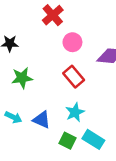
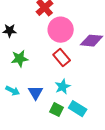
pink circle: (72, 42) -> (61, 30), size x1.6
blue triangle: (42, 120) -> (36, 93), turned 35

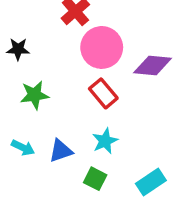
blue triangle: (36, 93) -> (61, 151), turned 42
cyan rectangle: (78, 109) -> (151, 182), moved, turned -66

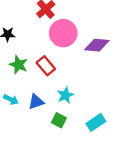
red rectangle: (103, 93) -> (46, 66), moved
green star: (34, 95) -> (19, 65), turned 30

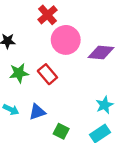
green star: (19, 65) -> (19, 73), turned -30
cyan star: (65, 95) -> (104, 105), moved

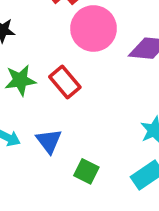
blue triangle: (37, 112) -> (49, 141), turned -48

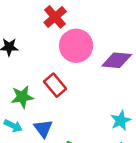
green star: (20, 80) -> (22, 97), moved

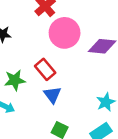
blue triangle: (43, 128) -> (52, 95), moved

